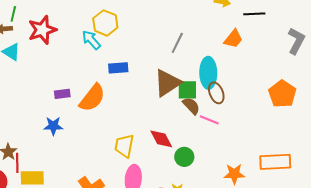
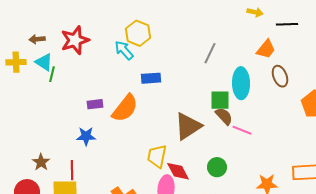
green line: (13, 14) -> (52, 74), moved
brown triangle: (167, 83) -> (188, 126), moved
brown ellipse: (216, 93) -> (280, 76), moved
red diamond: (161, 139) -> (178, 171), moved
red line: (17, 163) -> (72, 170), moved

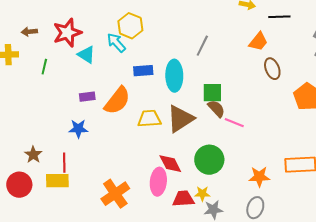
cyan triangle: (44, 62) -> (86, 55), moved
cyan ellipse: (241, 83) -> (174, 76), moved
yellow trapezoid: (157, 156) -> (149, 119), moved, turned 75
green circle: (217, 167) -> (209, 160), size x1.5

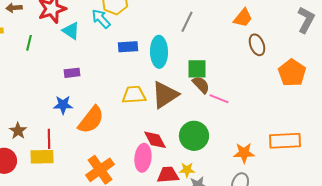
orange semicircle: (117, 101) -> (91, 120), moved

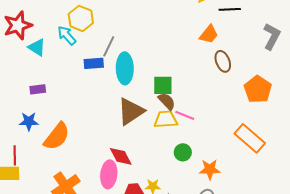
gray line: (187, 22) -> (109, 46), moved
yellow trapezoid: (134, 95) -> (166, 119), moved
green circle: (194, 136) -> (183, 152), moved, size x0.6
orange rectangle: (285, 141) -> (250, 138), moved, turned 44

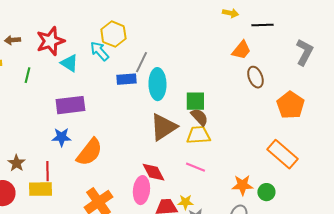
purple rectangle: (38, 89) -> (70, 105), size x1.8
pink line: (185, 115) -> (195, 167), moved
green circle: (183, 152) -> (266, 192), moved

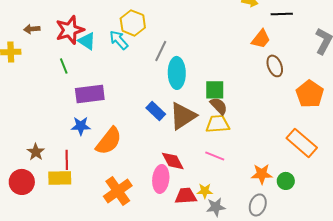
cyan triangle: (69, 63) -> (87, 41), moved
green line: (27, 75) -> (64, 66), moved, turned -35
blue rectangle: (126, 79) -> (156, 111), moved, turned 48

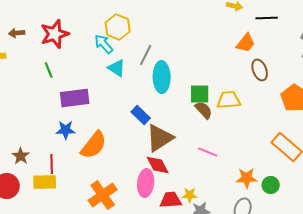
cyan triangle: (87, 41) -> (117, 68), moved
brown triangle: (183, 116) -> (160, 138), moved
yellow trapezoid: (218, 124) -> (229, 100), moved
pink line: (215, 156) -> (208, 152), moved

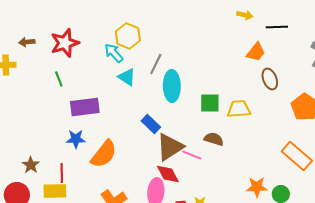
brown semicircle: (204, 110) -> (214, 139), moved, turned -30
pink line: (208, 152) -> (192, 155), moved

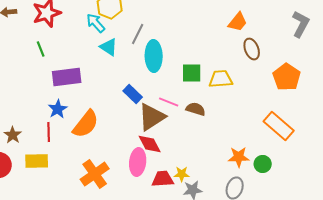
blue star: (76, 139) -> (58, 109), turned -30
pink line: (192, 155) -> (169, 102), moved
red line: (62, 173) -> (49, 132), moved

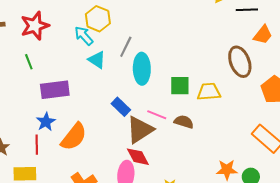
orange trapezoid: (238, 22) -> (263, 35), moved
brown ellipse: (252, 49) -> (240, 62), size x1.4

